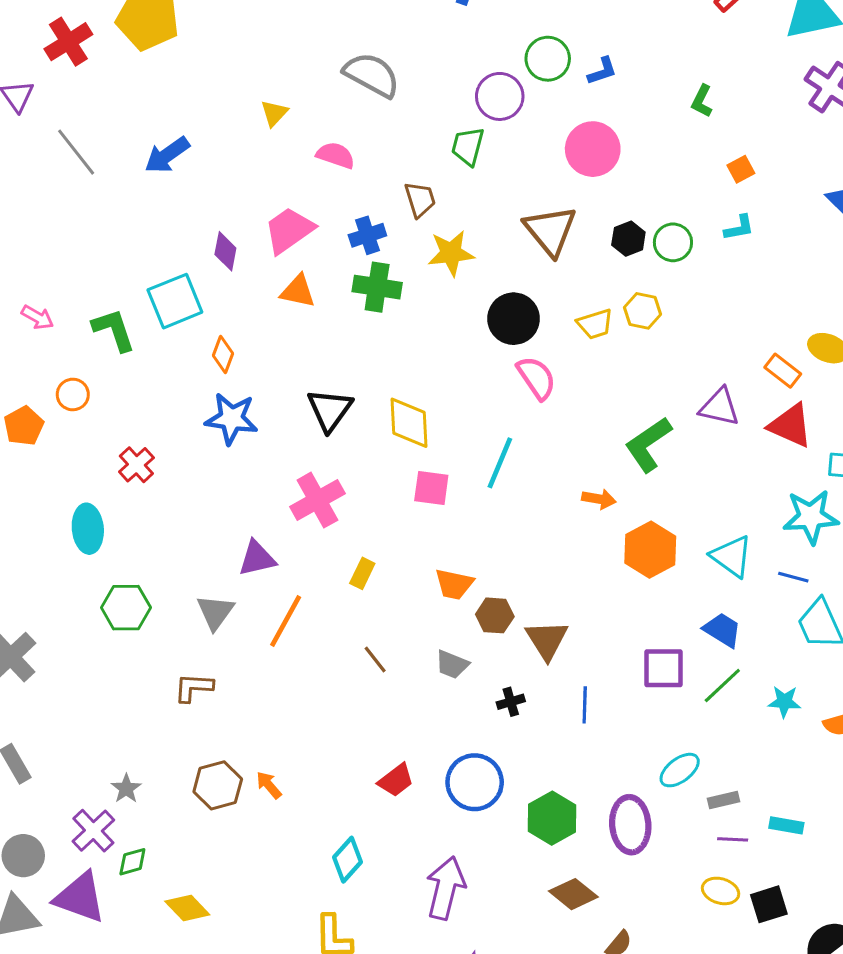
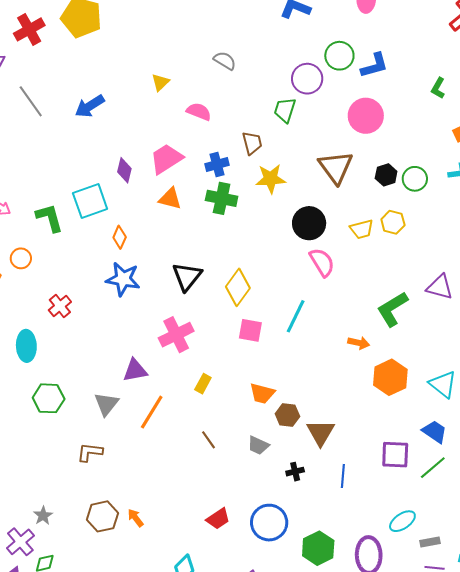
blue L-shape: (602, 71) -> (374, 65), size x1.4
gray semicircle: (372, 75) -> (225, 61), size x0.6
yellow diamond: (409, 423) -> (238, 287), turned 36

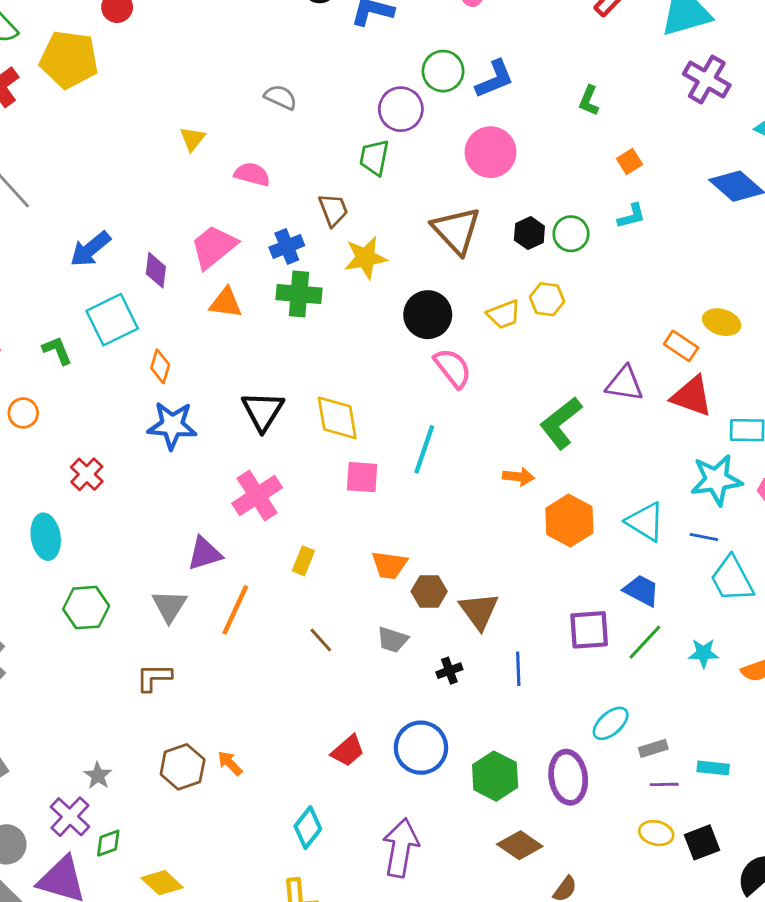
blue arrow: (90, 106) -> (90, 249), moved
green L-shape: (49, 218) -> (57, 350), size x0.7
yellow diamond: (238, 287) -> (337, 418), turned -39

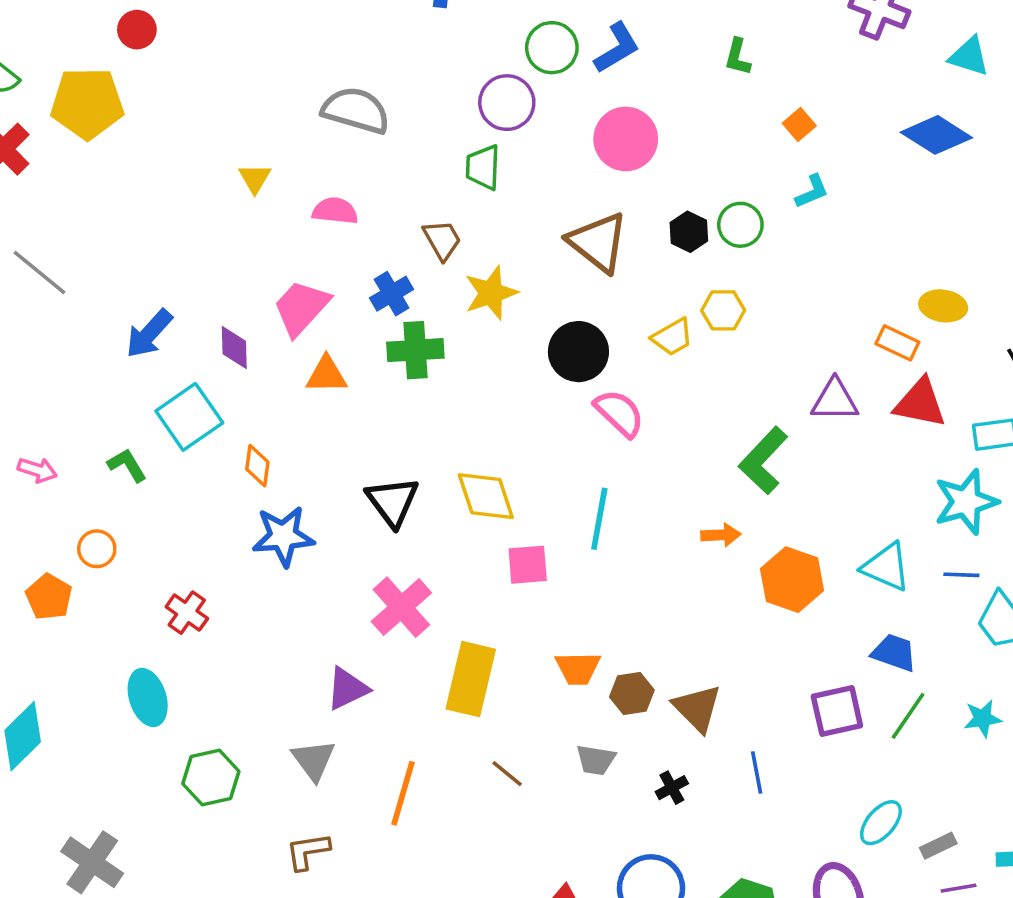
gray semicircle: (281, 97) -> (356, 110), size x1.6
yellow rectangle: (303, 561) -> (471, 679), size x2.0
orange line: (235, 610) -> (403, 793), moved

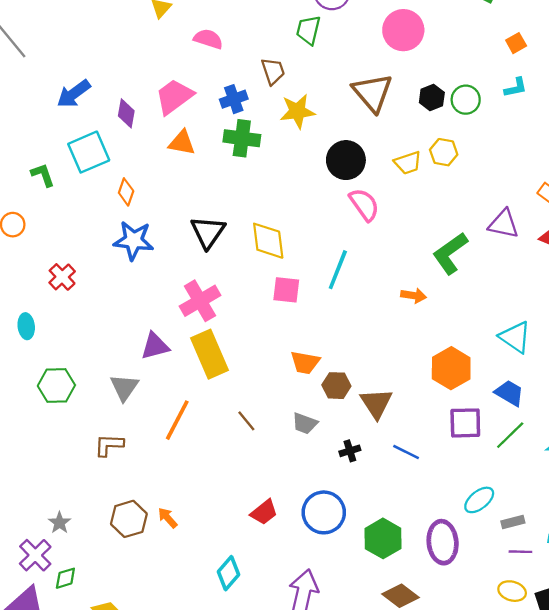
orange hexagon: (792, 580) -> (451, 368), moved
yellow rectangle: (471, 679) -> (210, 354), moved, turned -48
cyan ellipse: (148, 697) -> (26, 326), size x0.7
blue line: (757, 773) -> (406, 452), turned -64

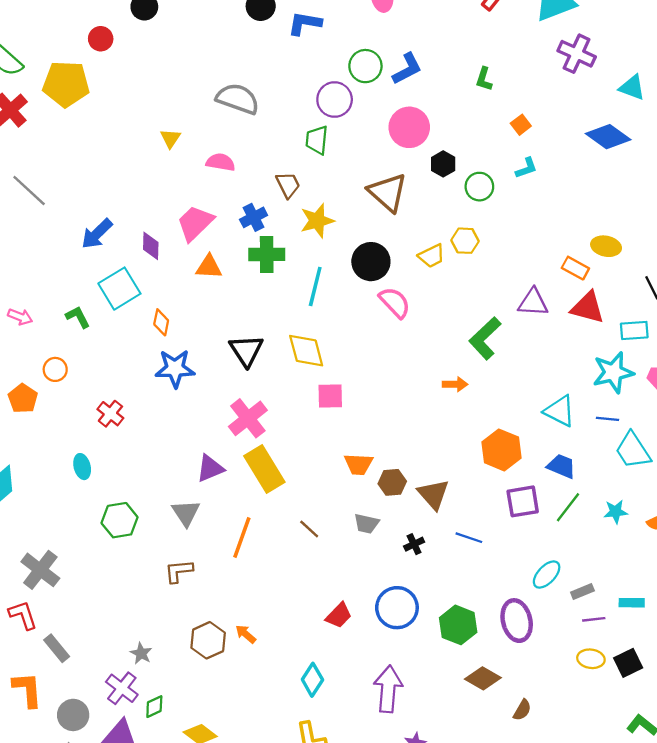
black hexagon: (432, 98) -> (443, 164), moved
cyan line: (338, 270) -> (315, 287), moved

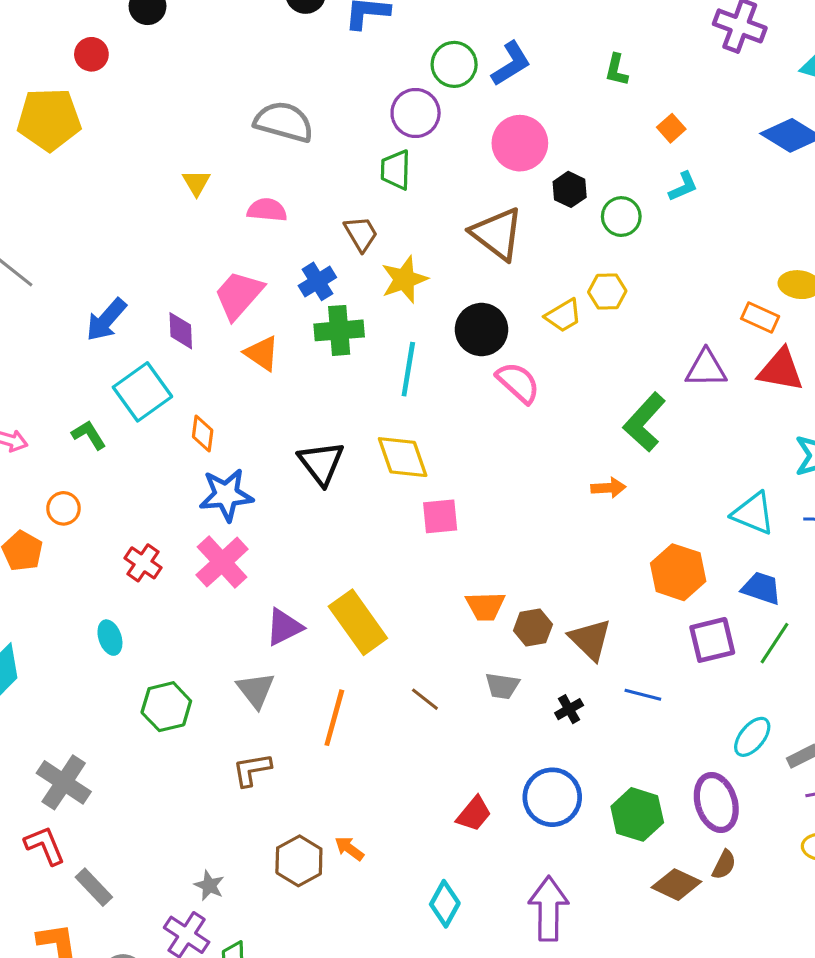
orange triangle: (209, 267) -> (262, 353), turned 36
pink cross: (248, 418) -> (222, 562), moved
brown semicircle: (522, 710) -> (724, 865), moved

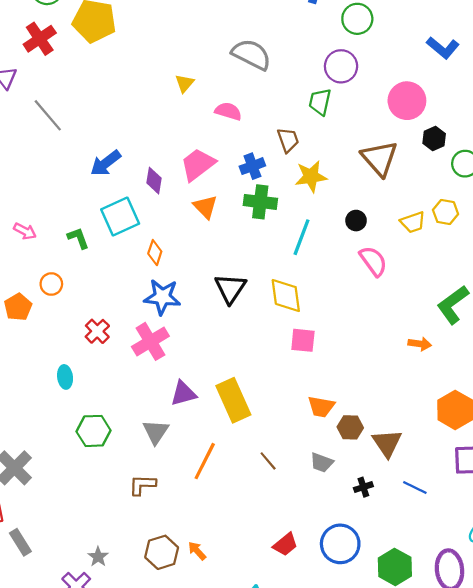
green circle: (454, 64) -> (357, 19), moved
blue L-shape: (511, 64) -> (443, 48), moved, turned 60
black circle: (482, 330) -> (356, 221), size x0.6

